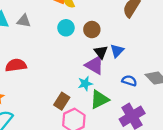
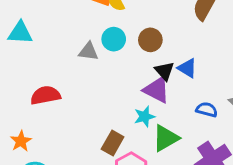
gray triangle: (24, 21) -> (89, 51), moved
blue triangle: (117, 51) -> (187, 68), turned -40

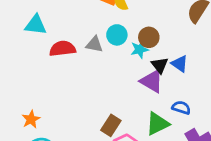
red semicircle: (45, 95) -> (62, 49), moved
blue semicircle: (207, 110) -> (181, 108), moved
cyan star: (145, 117) -> (140, 49), moved

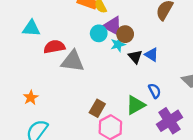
gray triangle: (94, 44) -> (73, 61), moved, size x1.6
purple triangle: (152, 81) -> (113, 26), moved
blue semicircle: (181, 108) -> (155, 91), turned 48
orange star: (31, 119) -> (31, 98), moved

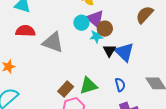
red semicircle: (54, 47) -> (25, 31), moved
blue triangle: (152, 55) -> (124, 52), size x1.5
green triangle: (136, 105) -> (88, 86), moved

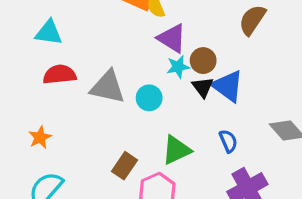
cyan circle: (81, 23) -> (149, 98), moved
brown circle: (105, 29) -> (203, 61), moved
brown rectangle: (66, 89) -> (124, 166), moved

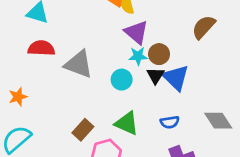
cyan circle: (149, 98) -> (122, 80), moved
blue semicircle: (228, 141) -> (170, 122), turned 96
green triangle: (176, 150) -> (127, 123), turned 40

